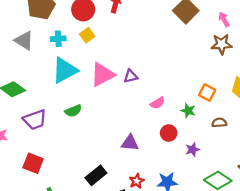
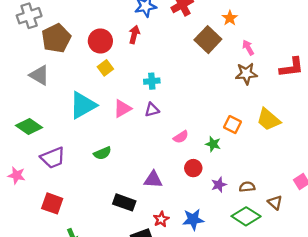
cyan cross: (58, 39) -> (152, 81), moved
pink triangle: (102, 74) -> (122, 109), size x0.7
green semicircle: (73, 111) -> (102, 153), moved
brown semicircle: (219, 123) -> (247, 187), moved
black rectangle: (96, 175) -> (124, 202), moved, turned 60

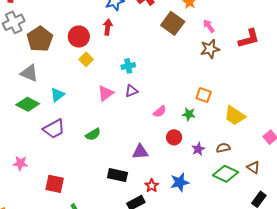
cyan triangle: (83, 105) -> (58, 95), moved, size x0.6
yellow trapezoid: (268, 120) -> (235, 116), moved
green diamond: (29, 127) -> (28, 104), moved
purple trapezoid: (53, 158) -> (54, 129), moved
brown triangle: (275, 203) -> (253, 167), moved

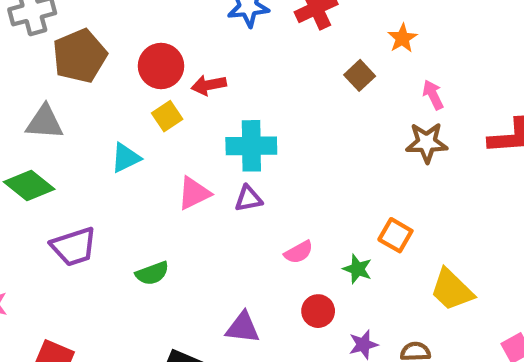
brown square: (173, 23) -> (360, 75), size x0.6
red arrow: (108, 27) -> (209, 85), moved, turned -119
cyan cross: (128, 66) -> (251, 146), size x1.6
gray triangle: (29, 73) -> (45, 122), turned -30
cyan triangle: (58, 95) -> (126, 158), moved

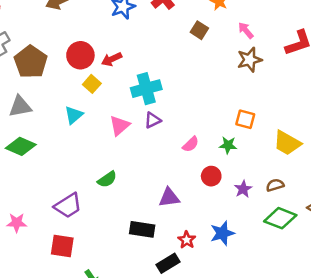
purple trapezoid: (74, 247) -> (68, 206), moved

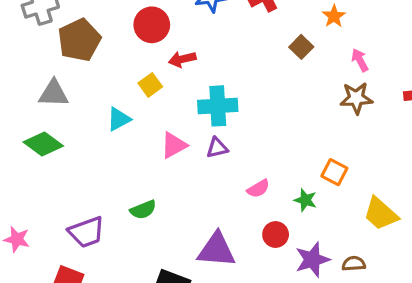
red circle: (80, 55) -> (152, 25), moved
purple star: (243, 189) -> (312, 260), size x1.5
purple triangle: (169, 198) -> (216, 250), size x1.4

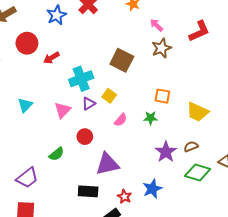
brown square: (301, 47) -> (122, 60), moved, size x1.6
yellow square: (150, 85) -> (109, 96), moved
red circle: (276, 235) -> (85, 137), moved

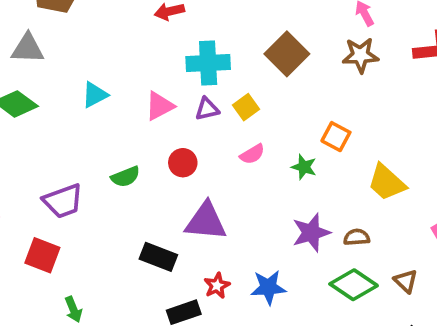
cyan triangle: (25, 105) -> (95, 95), moved

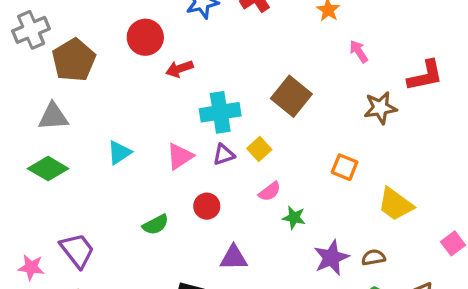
brown star: (360, 55) -> (380, 108), moved
green star: (304, 167) -> (294, 218), moved
purple trapezoid: (63, 201) -> (77, 250), moved, turned -102
purple triangle: (206, 221) -> (234, 258), size x0.7

